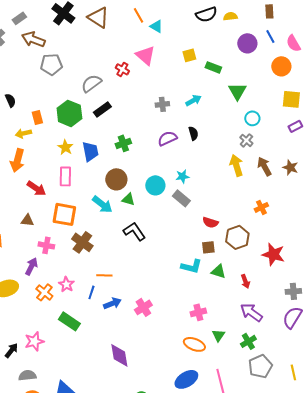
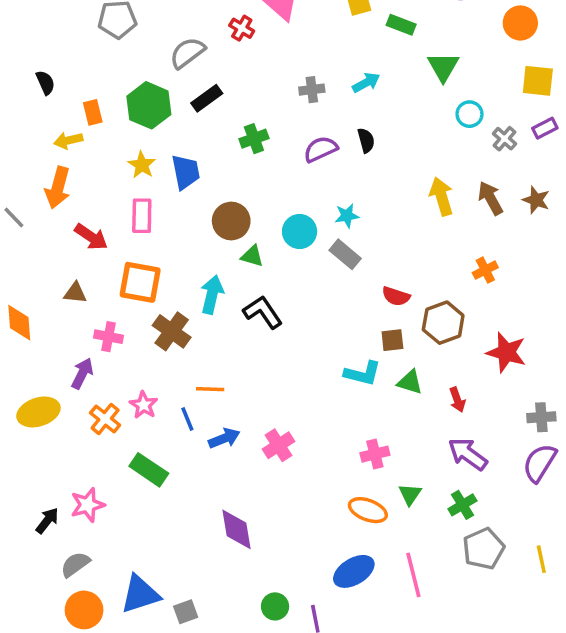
gray cross: (246, 140) -> (505, 139), moved
green cross: (123, 143) -> (254, 139), moved
cyan arrow: (102, 204) -> (212, 295), moved, turned -115
blue line: (91, 292) -> (187, 419), turned -40
gray semicircle: (27, 375) -> (75, 564), turned -30

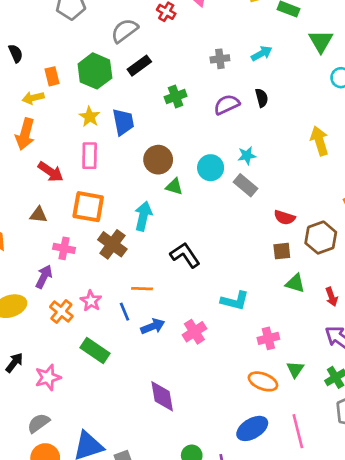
black L-shape: (263, 312) -> (185, 255), moved
cyan L-shape: (363, 373) -> (235, 301), moved
black arrow: (47, 521) -> (14, 363), moved

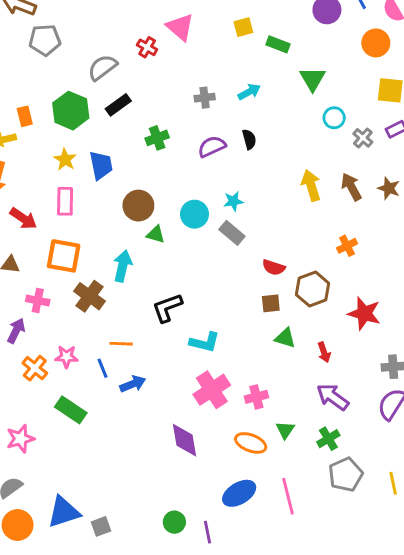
black L-shape: (185, 255) -> (167, 308), turned -76
pink star: (91, 301) -> (66, 357), turned -30
cyan L-shape: (235, 301) -> (205, 342), moved
pink cross: (194, 332) -> (212, 390), moved, size x1.4
purple diamond: (162, 396) -> (184, 440), moved

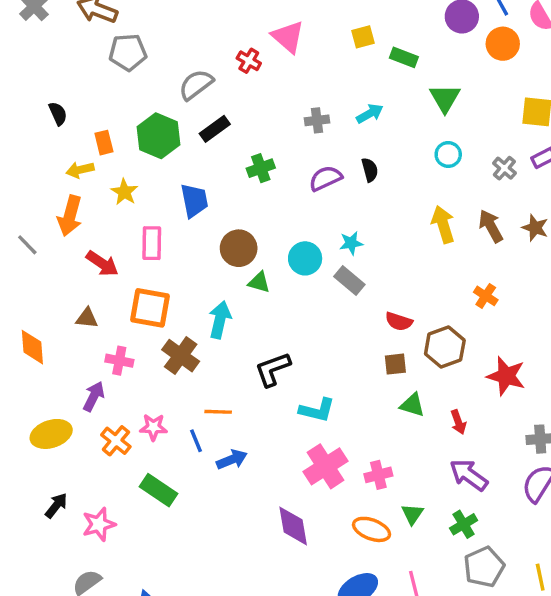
orange circle: (376, 43) -> (503, 44), moved
cyan circle: (334, 118) -> (448, 154), moved
yellow star: (65, 159) -> (124, 192), moved
orange cross: (347, 246) -> (486, 296), turned -30

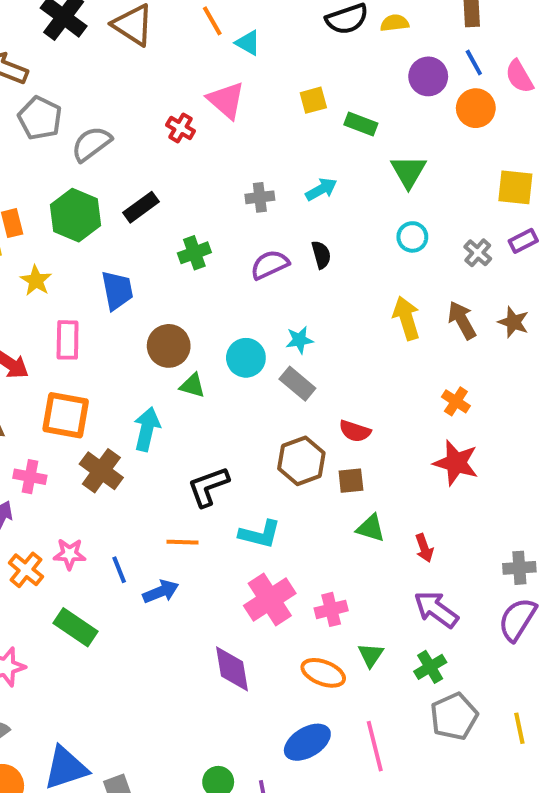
gray pentagon: (128, 52) -> (40, 118), turned 30
gray semicircle: (196, 85) -> (91, 144), moved
brown hexagon: (445, 347) -> (301, 461), moved
red star: (506, 376) -> (456, 463), moved
orange line: (218, 412) -> (183, 542), moved

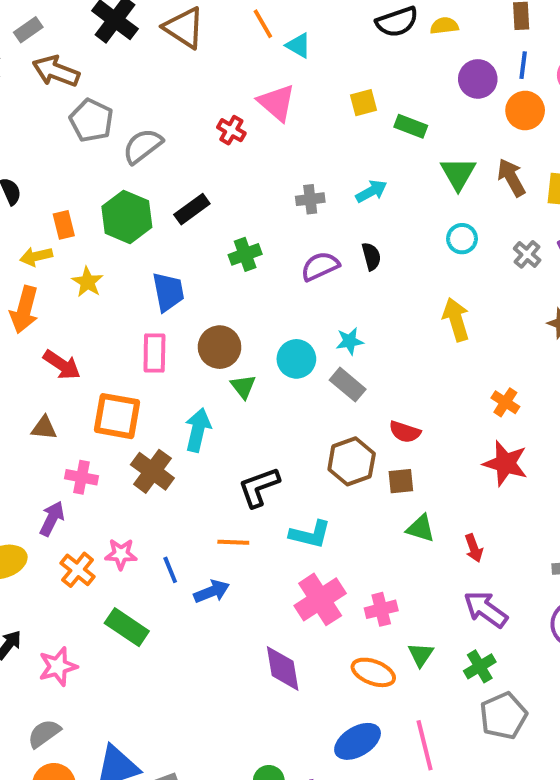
blue line: (474, 63) -> (523, 65), turned 36
brown arrow: (462, 320) -> (511, 178), moved
pink rectangle: (68, 340) -> (154, 353), moved
green triangle: (192, 386) -> (243, 387), turned 36

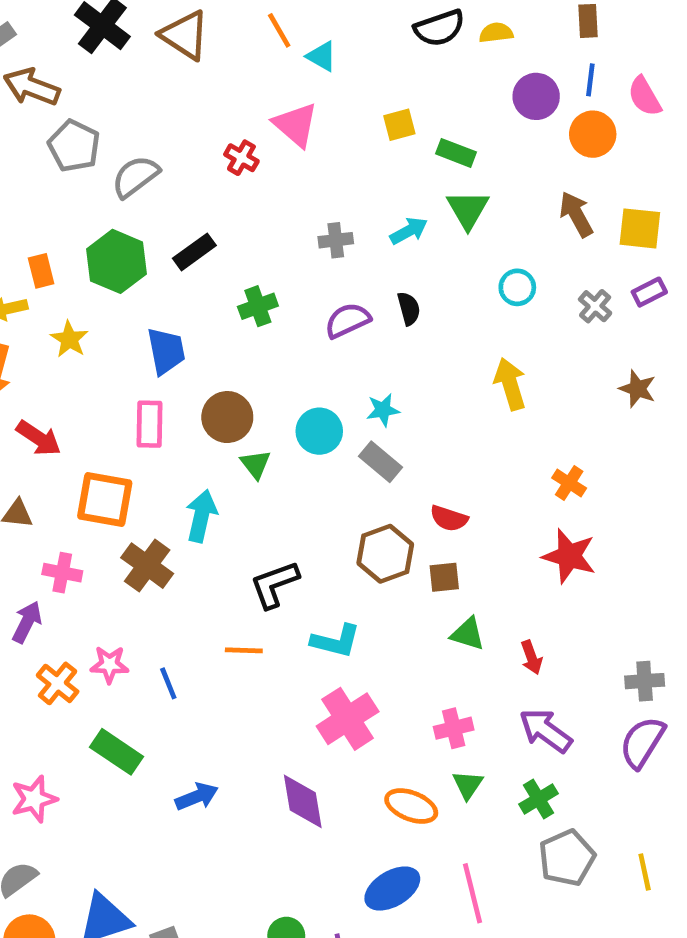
green triangle: (458, 174) -> (468, 210), moved
blue arrow: (212, 592) -> (197, 797), moved
pink cross: (381, 609) -> (454, 728), moved

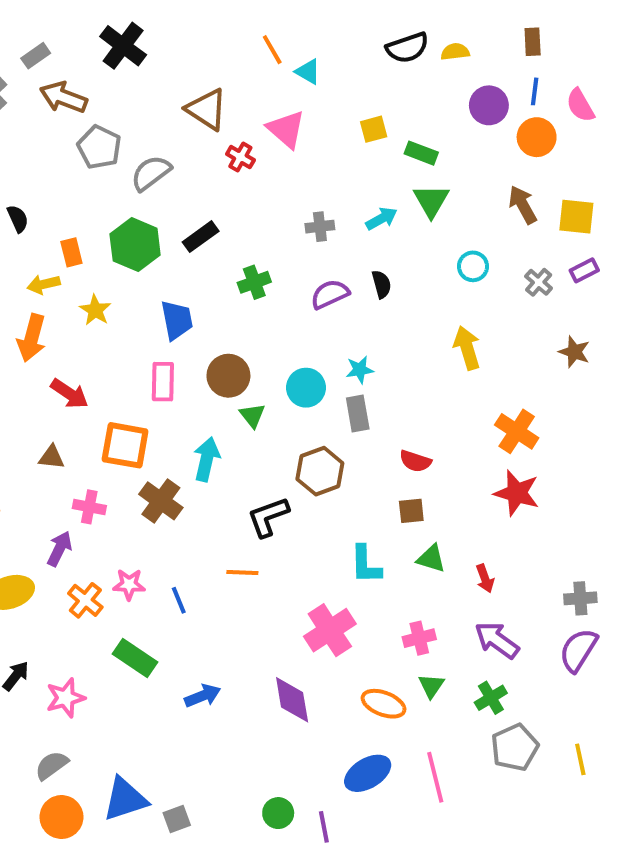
brown triangle: (185, 35) -> (207, 109), moved
gray rectangle: (381, 462) -> (358, 413), turned 40
orange cross: (569, 483) -> (517, 431), size x1.5
brown hexagon: (385, 554) -> (320, 471), moved
cyan L-shape: (336, 641) -> (366, 565), moved, turned 75

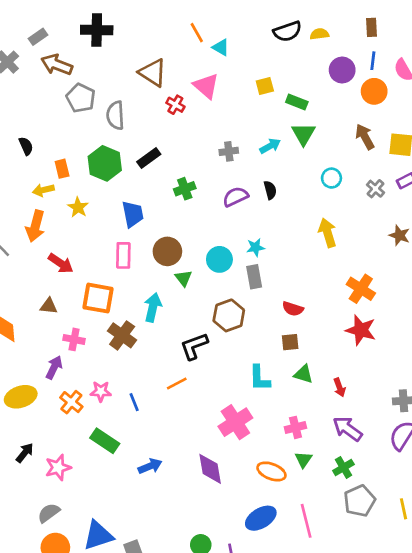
black cross: (123, 46) -> (97, 30), turned -36
gray semicircle: (151, 173) -> (115, 115), turned -56
orange line: (242, 573) -> (177, 383), turned -30

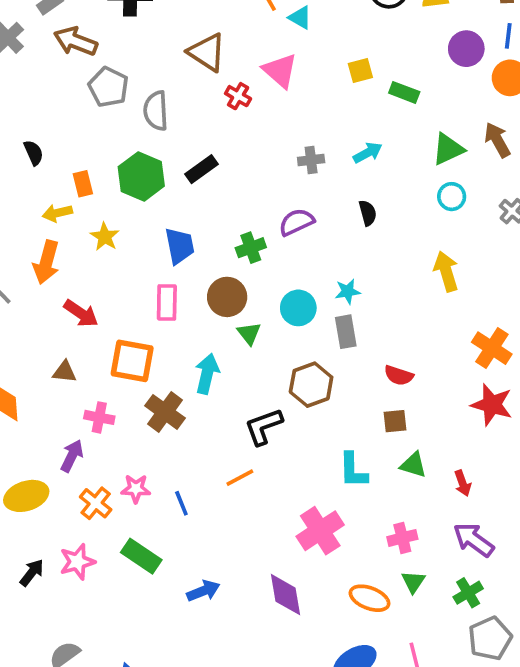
green triangle: (303, 134) -> (448, 149), moved, turned 35
green cross: (185, 189) -> (251, 248), moved
purple semicircle: (235, 197) -> (296, 222), moved
pink star: (58, 467) -> (77, 562), moved

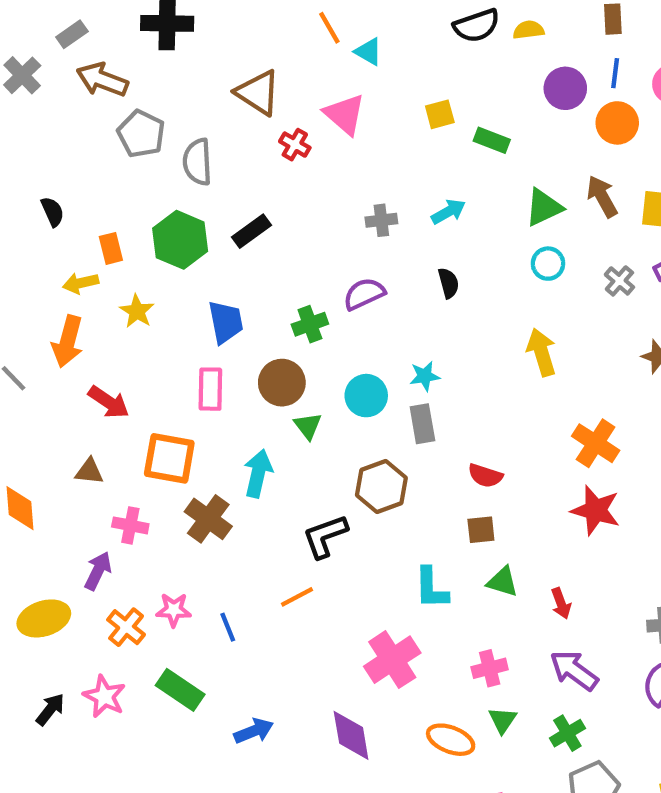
pink star: (77, 562) -> (104, 696), turned -30

